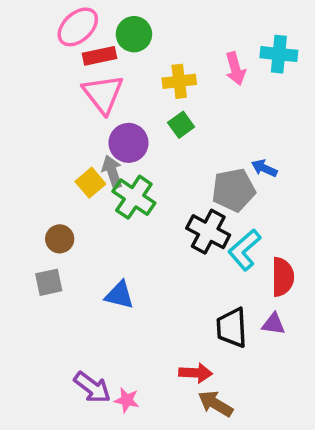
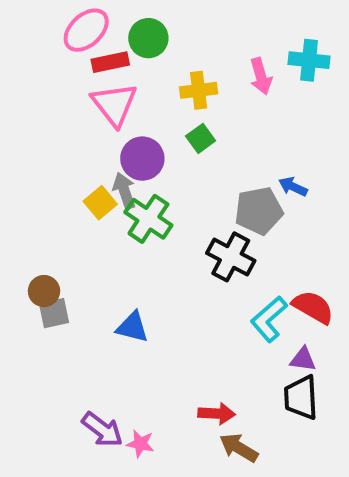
brown circle: (60, 239) -> (44, 291), moved
cyan L-shape: (244, 250) -> (269, 319), moved
red semicircle: (283, 277) -> (313, 307), turned -60
black trapezoid: (232, 328) -> (301, 397), moved

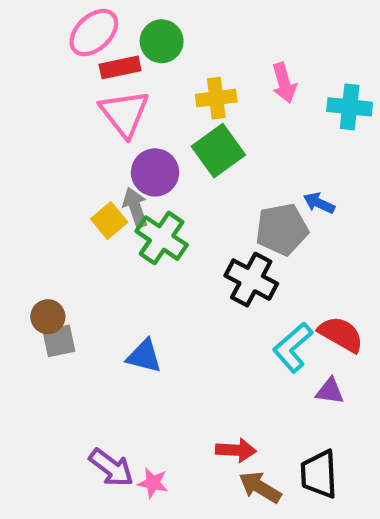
cyan cross: (309, 60) -> (350, 107), moved
green square: (201, 138) -> (218, 151), size x1.6
black trapezoid: (301, 397) -> (319, 474), moved

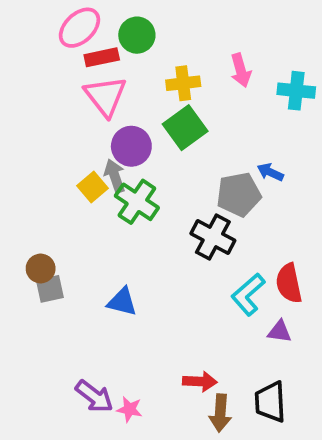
red semicircle: (341, 334) -> (289, 283), turned -132
brown arrow: (260, 487) -> (220, 413), turned -117

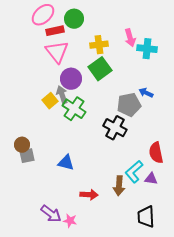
cyan cross: (296, 91) -> (147, 49), moved
cyan L-shape: (248, 294) -> (134, 172), moved
red arrow: (200, 382) -> (89, 195), moved
brown arrow: (220, 413) -> (119, 186), moved

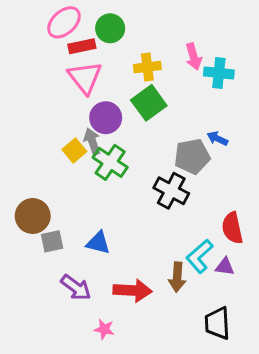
brown circle: (22, 145) -> (33, 216), size x1.5
gray square: (27, 156) -> (52, 241), moved
red arrow: (89, 195) -> (132, 290), size x1.4
purple arrow: (51, 214) -> (76, 288), moved

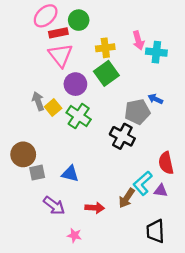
gray arrow: (92, 142) -> (38, 101), moved
brown arrow: (177, 277) -> (127, 198), turned 30
red arrow: (132, 290) -> (95, 208), size x0.7

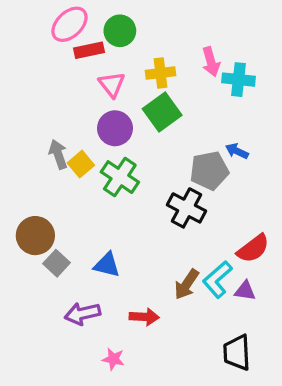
pink triangle: (61, 55) -> (112, 84), moved, size x0.7
red semicircle: (166, 163) -> (253, 249), turned -115
gray square: (37, 173) -> (56, 263), turned -35
brown arrow: (127, 198) -> (187, 284), moved
purple arrow: (54, 206) -> (82, 314), turned 130

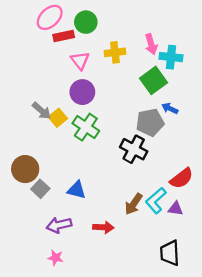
green square: (162, 112) -> (153, 80), moved
gray arrow: (58, 154) -> (42, 111), turned 150
pink star: (113, 359) -> (56, 258), moved

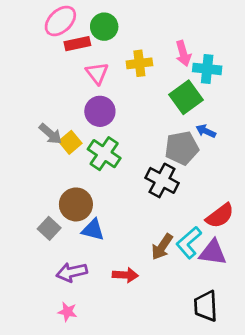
brown circle: (25, 169) -> (76, 204), moved
purple triangle: (176, 209) -> (213, 252), size x1.5

